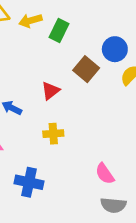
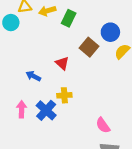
red triangle: (50, 91) -> (62, 63), turned -40
blue cross: (29, 182) -> (46, 110), moved, turned 30

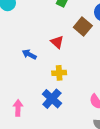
pink arrow: (22, 109) -> (18, 108), moved
blue cross: (46, 110) -> (52, 99), moved

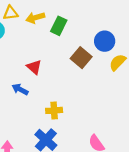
red triangle: (57, 42) -> (34, 67), moved

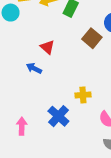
yellow cross: (54, 110) -> (83, 95), moved

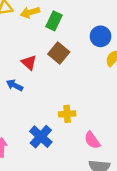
brown square: (92, 38) -> (59, 53), moved

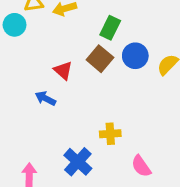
green rectangle: (54, 21) -> (110, 28), moved
blue circle: (101, 36) -> (135, 56), moved

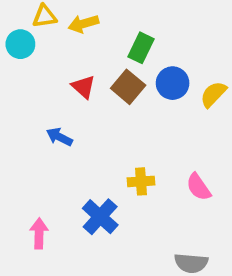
red triangle: (63, 70) -> (83, 87), moved
pink semicircle: (141, 166) -> (199, 187), moved

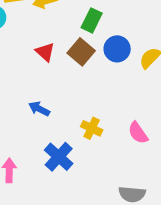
blue arrow: (59, 137) -> (39, 109), moved
yellow cross: (141, 181) -> (92, 128), turned 30

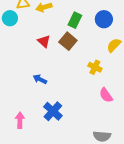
blue circle: (117, 49) -> (104, 19), moved
yellow cross: (92, 128) -> (95, 67), moved

